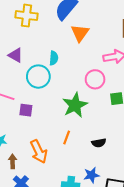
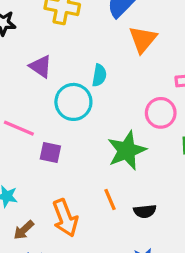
orange line: (67, 138) -> (110, 200), turned -48
black semicircle: (99, 143) -> (145, 211), moved
brown arrow: (13, 161) -> (24, 230), turned -136

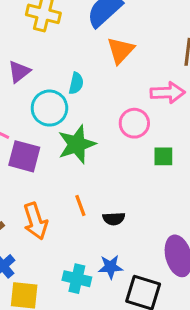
purple triangle: (41, 66) -> (19, 72), turned 45
green star: (127, 151) -> (77, 144), moved
purple square: (50, 152) -> (24, 156), size x1.5

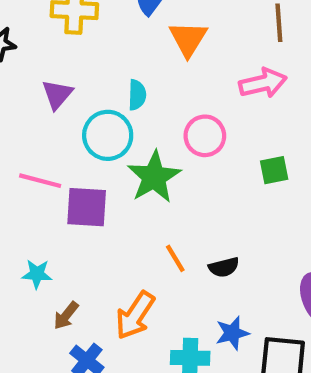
pink circle: (134, 123) -> (205, 136), moved
orange arrow: (35, 221) -> (135, 315), moved, turned 63

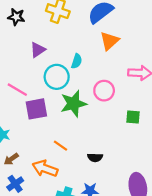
purple square: (87, 207) -> (36, 109), turned -30
orange line: (175, 258) -> (61, 146), moved, turned -40
orange arrow: (135, 315) -> (45, 169), turned 60

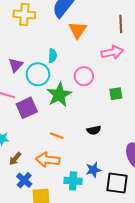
purple triangle: (38, 50) -> (16, 65), moved
black semicircle: (95, 157) -> (94, 130), moved

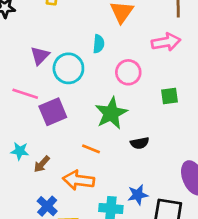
cyan semicircle: (53, 56) -> (99, 44), moved
green star: (59, 95) -> (111, 113), moved
brown arrow: (15, 159) -> (42, 164), moved

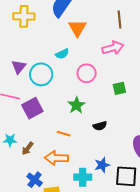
cyan semicircle: (99, 44) -> (62, 54), turned 64
green star: (111, 113) -> (76, 105), size x0.7

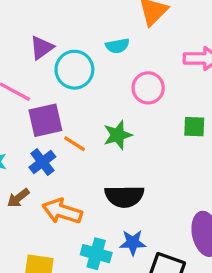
black semicircle: (100, 126) -> (124, 196), moved, size x1.6
orange line: (64, 134) -> (75, 144), moved
brown arrow: (28, 148) -> (18, 198), moved
blue cross: (35, 180) -> (42, 162), moved

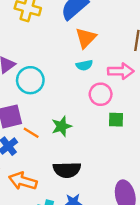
cyan semicircle: (117, 46) -> (84, 65), moved
pink circle: (148, 88) -> (101, 94), moved

